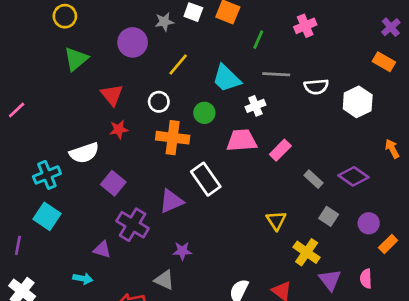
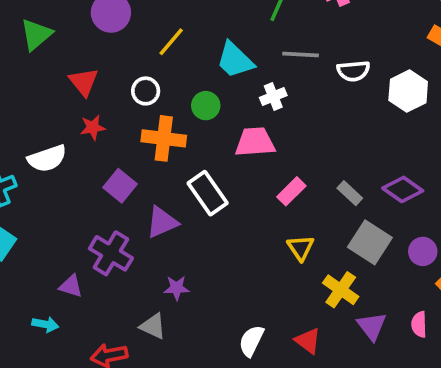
pink rectangle: (280, 150) -> (291, 191), moved
purple square: (113, 183) -> (120, 186), moved
gray square: (329, 216) -> (370, 242), size x1.6

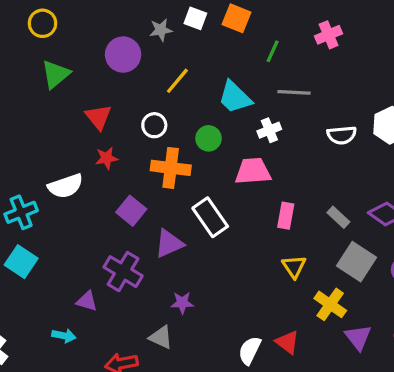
white semicircle: (353, 71) -> (342, 135), moved
pink rectangle: (291, 191) -> (286, 216), turned -35
red triangle: (308, 341) -> (287, 342), moved

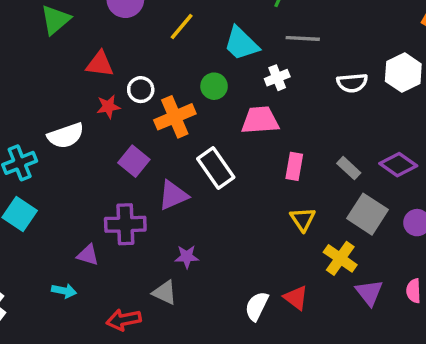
red triangle: (98, 117) -> (100, 64), turned -44
white circle: (154, 125) -> (141, 90), moved
orange cross: (171, 168) -> (175, 117), turned -30
purple cross: (123, 272) -> (125, 224), turned -33

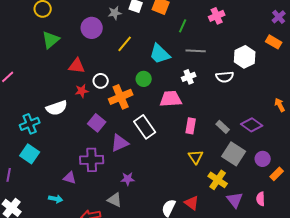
white hexagon: (403, 73) -> (245, 57), moved
white cross: (277, 78) -> (189, 77), moved

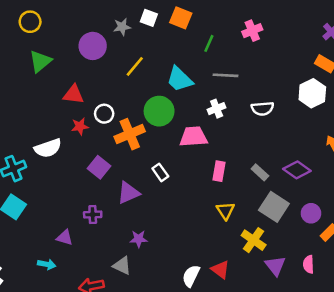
white hexagon: (245, 57) -> (312, 93), moved
green circle: (144, 79) -> (159, 111), size x1.5
white rectangle: (145, 127) -> (160, 172), size x0.6
purple cross: (92, 160) -> (93, 215), size x0.6

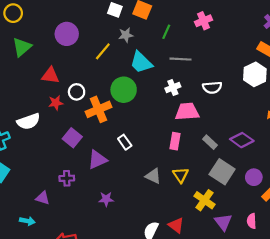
gray star: (122, 27) -> (126, 35), moved
pink trapezoid: (194, 137) -> (187, 112), moved
gray triangle: (122, 266) -> (153, 176), moved

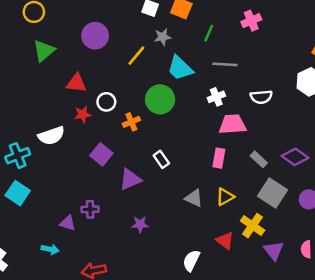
orange cross: (98, 109) -> (131, 122), size x0.6
yellow triangle: (180, 175) -> (225, 197), turned 35
purple cross: (67, 178) -> (90, 209), moved
red triangle: (176, 225) -> (225, 241), moved

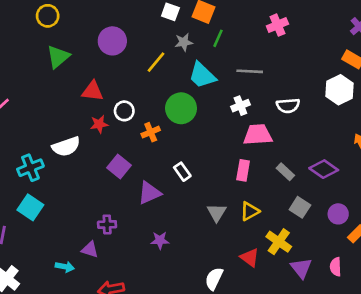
green line: (209, 33) -> (218, 38), moved
gray square: (273, 193) -> (300, 207), size x0.7
gray triangle: (194, 198) -> (217, 213), turned 36
purple triangle: (68, 223) -> (90, 250), moved

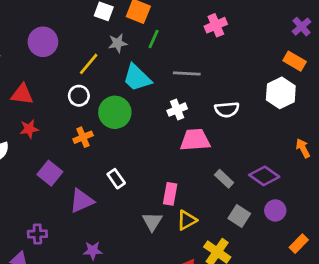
white circle: (124, 111) -> (79, 96), moved
pink rectangle: (243, 170) -> (170, 194), moved
purple circle: (338, 214) -> (275, 210), moved

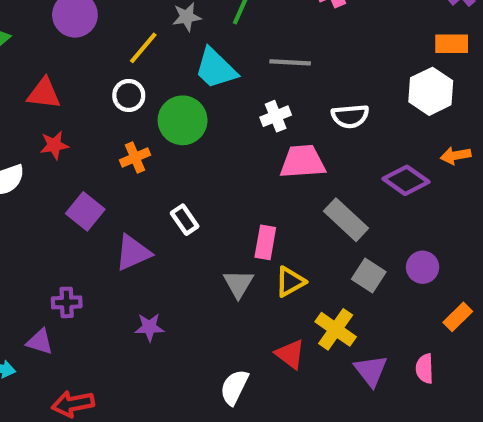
orange rectangle: (295, 61) -> (452, 44), turned -30
orange arrow: (303, 148) -> (456, 155), moved, turned -72
purple diamond: (264, 176) -> (406, 180), moved
gray rectangle: (224, 179) -> (346, 220), size x1.5

